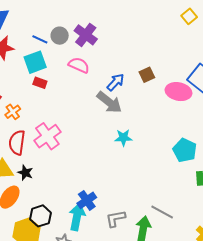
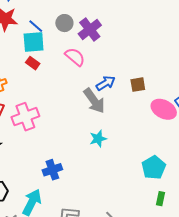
blue line: (40, 39) -> (36, 26), moved
cyan star: (123, 138) -> (98, 139), turned -30
blue cross: (87, 200) -> (52, 170), moved

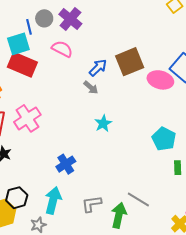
blue line: (36, 26) -> (29, 27), moved, turned 49
red rectangle: (33, 63) -> (22, 65), size x2.0
brown square: (138, 85) -> (130, 62), size x1.8
gray arrow: (94, 101) -> (91, 87), size x0.6

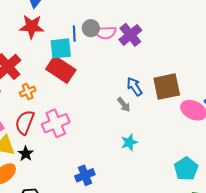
purple cross: (70, 19) -> (130, 35), moved
pink semicircle: (62, 49) -> (105, 33), moved, turned 140
blue arrow: (98, 68) -> (135, 87), turned -90

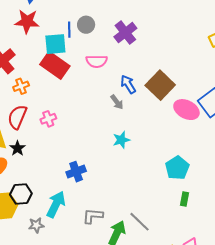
pink semicircle: (105, 33) -> (97, 61), moved
brown square: (167, 87) -> (160, 85), turned -36
pink cross: (56, 123) -> (48, 119), size x0.6

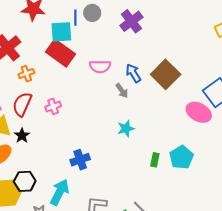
pink semicircle: (97, 61) -> (100, 66), moved
pink ellipse: (186, 110) -> (199, 112), moved
green rectangle: (185, 199) -> (155, 160), moved

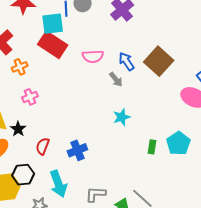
red semicircle: (22, 104) -> (43, 146), moved, size x0.7
pink cross: (53, 106) -> (30, 97), moved
cyan arrow: (60, 192) -> (58, 184), turned 136

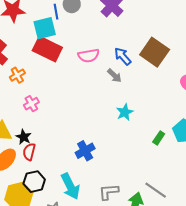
red semicircle: (43, 146) -> (29, 152), moved
green rectangle: (152, 147) -> (159, 138), turned 32

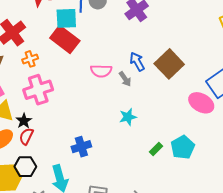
pink semicircle: (89, 56) -> (101, 71), moved
pink cross: (31, 104) -> (38, 90), size x1.8

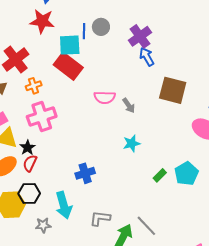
blue arrow: (137, 62) -> (147, 57), moved
brown square: (169, 64) -> (173, 90), turned -32

